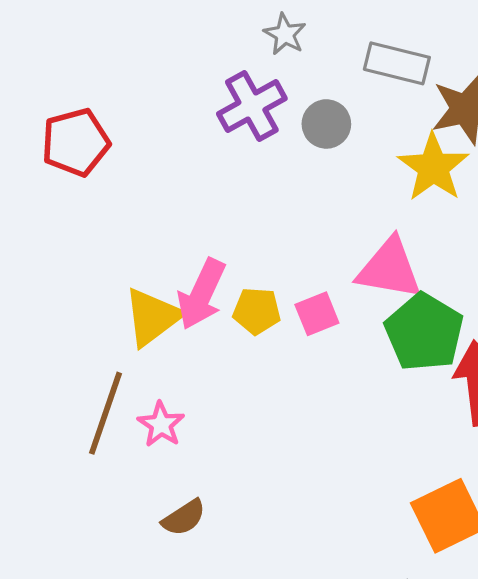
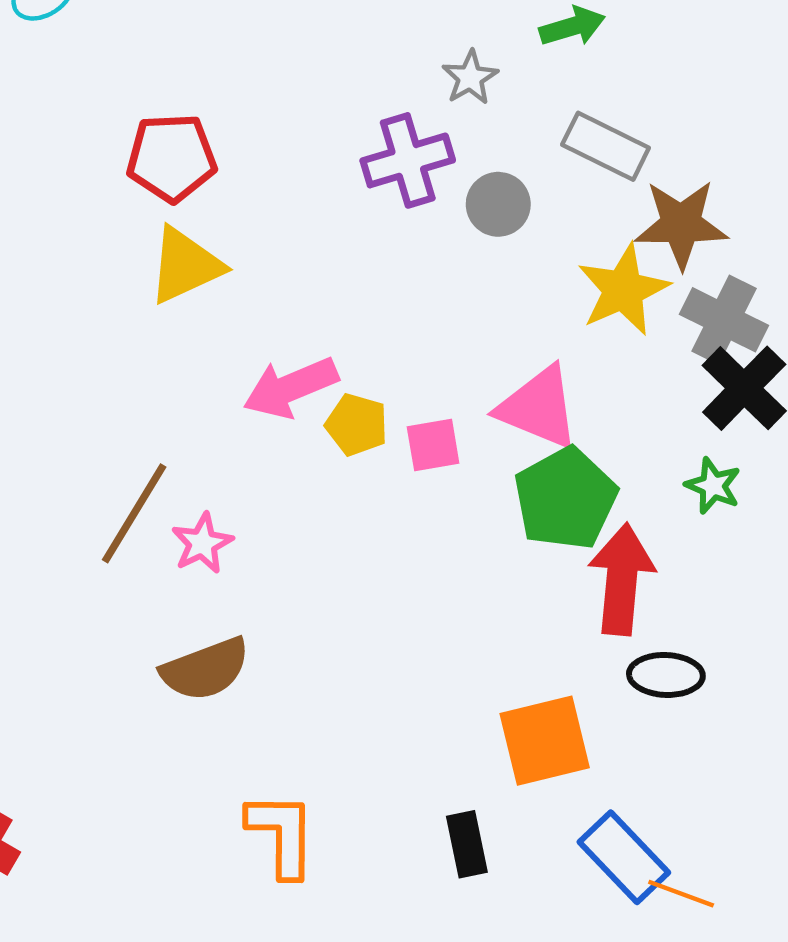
pink arrow: (202, 294) -> (291, 387), turned 30
yellow triangle: (152, 317) -> (185, 265), moved
brown semicircle: (184, 518) -> (205, 669), size x1.5

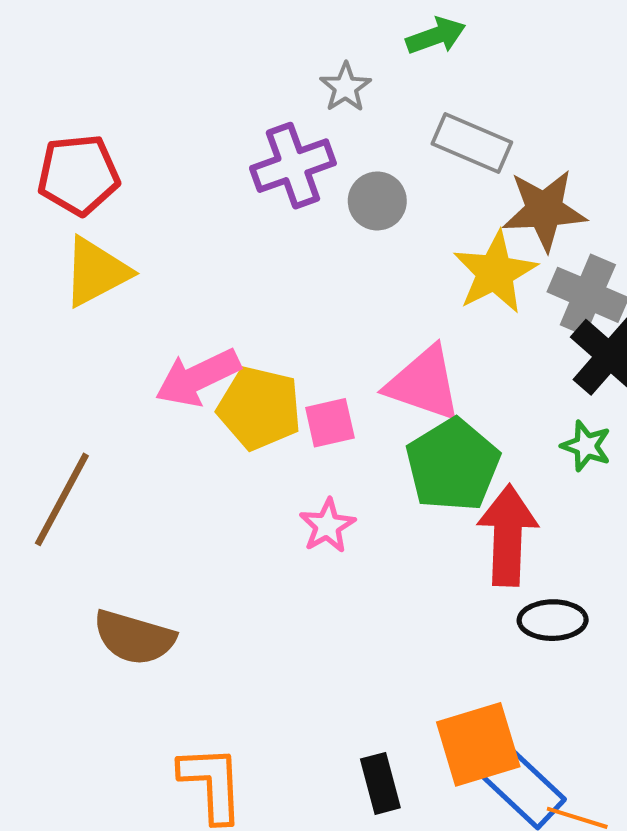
yellow pentagon: (357, 425) -> (260, 408), size x1.5
pink star: (202, 543) -> (327, 526), moved
brown semicircle: (205, 669) -> (134, 637), turned 40
orange square: (545, 741) -> (478, 744), moved

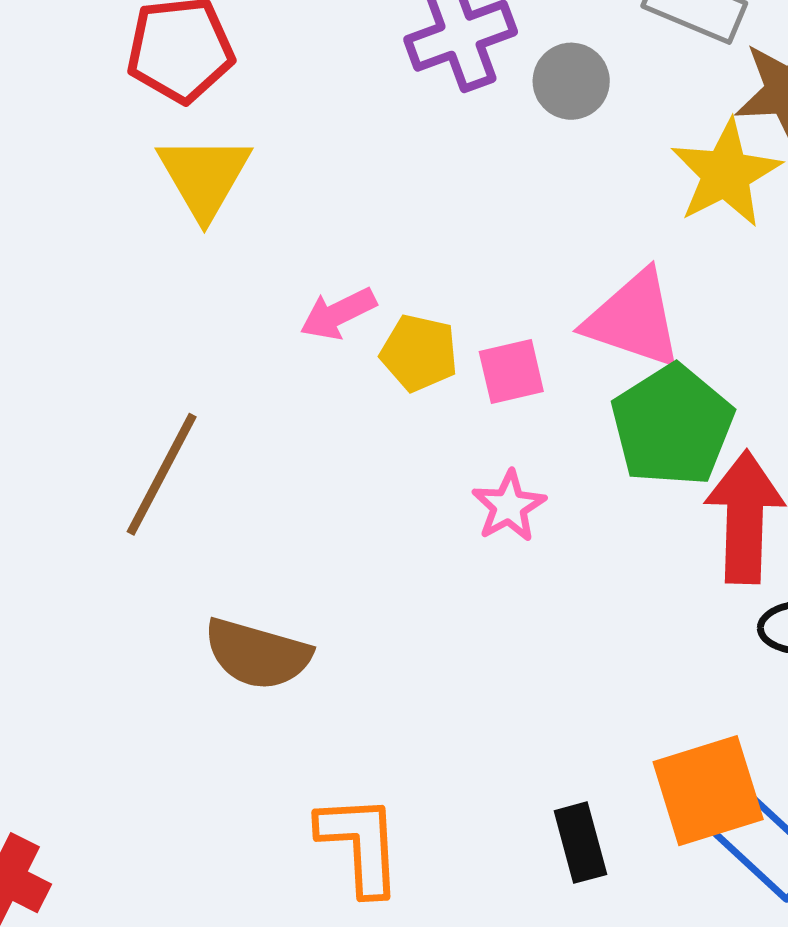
yellow triangle: (96, 272) -> (204, 176), turned -32
pink arrow: (198, 378) -> (338, 314), size x0.7
yellow pentagon: (260, 408) -> (419, 353), size x0.7

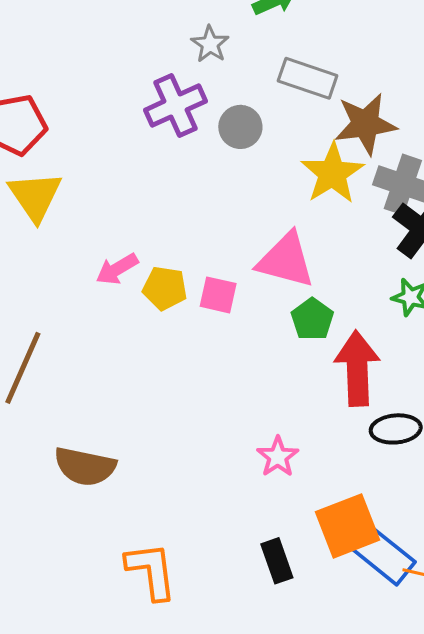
pink square: (511, 371) -> (218, 295), turned 30
green pentagon: (672, 426) -> (312, 319), size x0.6
pink star: (509, 506) -> (278, 457), moved

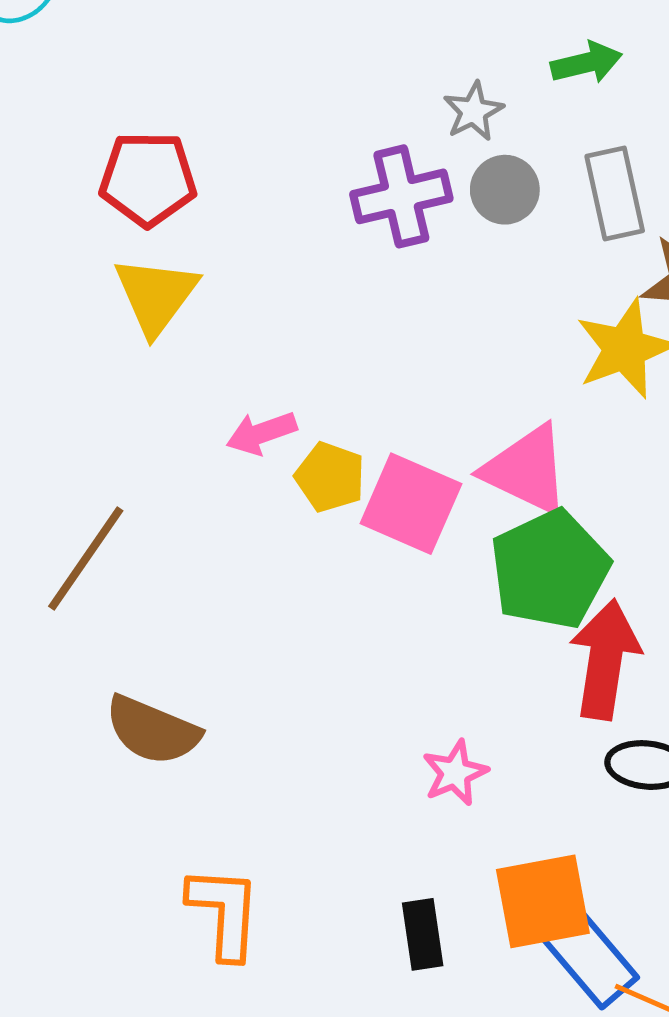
gray rectangle: (308, 78) -> (615, 193), turned 48
gray circle: (240, 127) -> (505, 190), moved
pink square: (218, 295) -> (411, 504), size x1.6
green pentagon: (312, 319) -> (550, 569), size x1.8

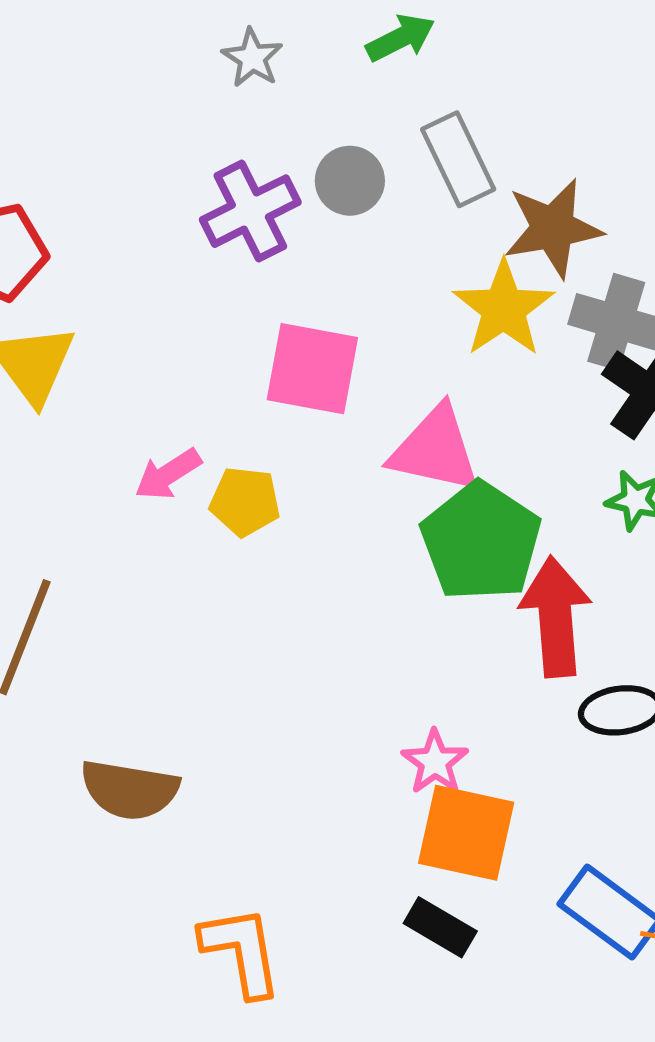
gray star: (473, 111) -> (252, 58), moved
pink square: (411, 504) -> (312, 369), moved
orange square: (543, 901) -> (466, 833), moved, turned 36
black rectangle: (423, 934) -> (440, 927), turned -38

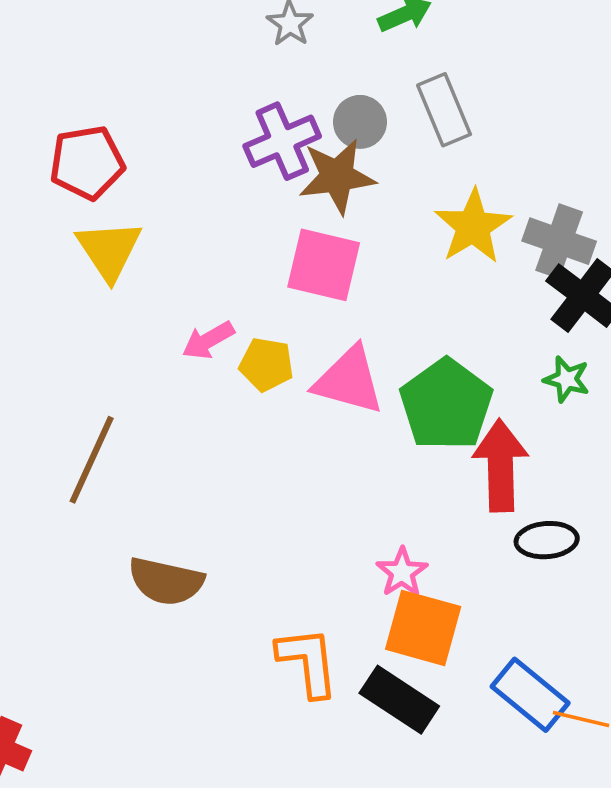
brown star: (553, 228) -> (337, 176), moved
pink triangle: (435, 450) -> (349, 380), moved
black rectangle: (440, 927) -> (399, 700), size x1.4
orange L-shape: (241, 951) -> (308, 662), moved

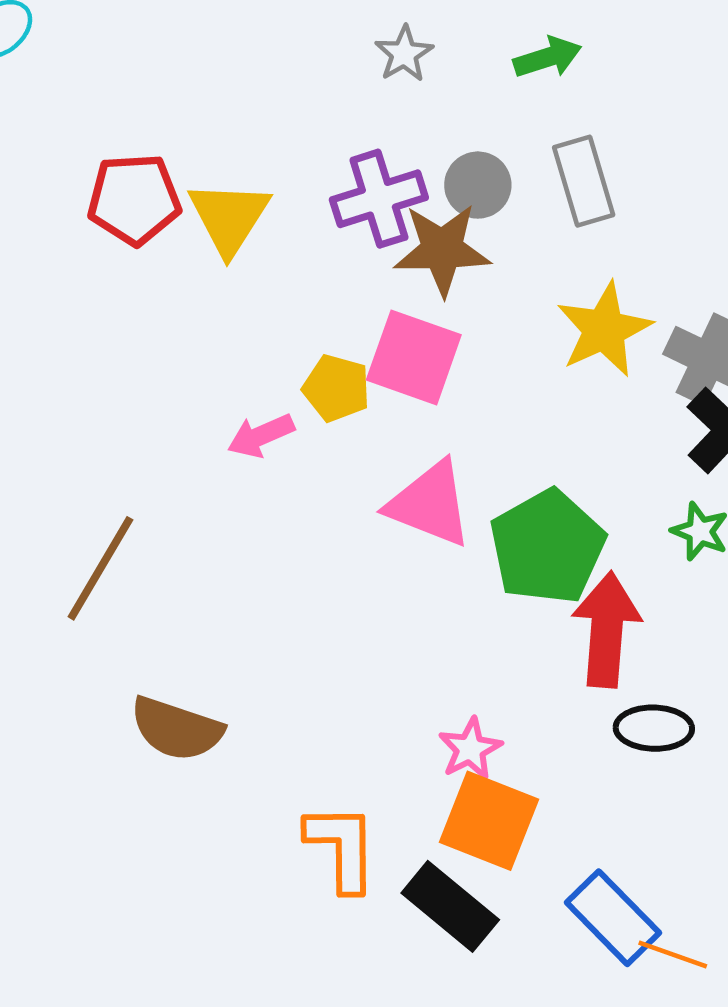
yellow triangle: (109, 250) -> (229, 217), moved
yellow pentagon: (266, 364) -> (336, 388), moved

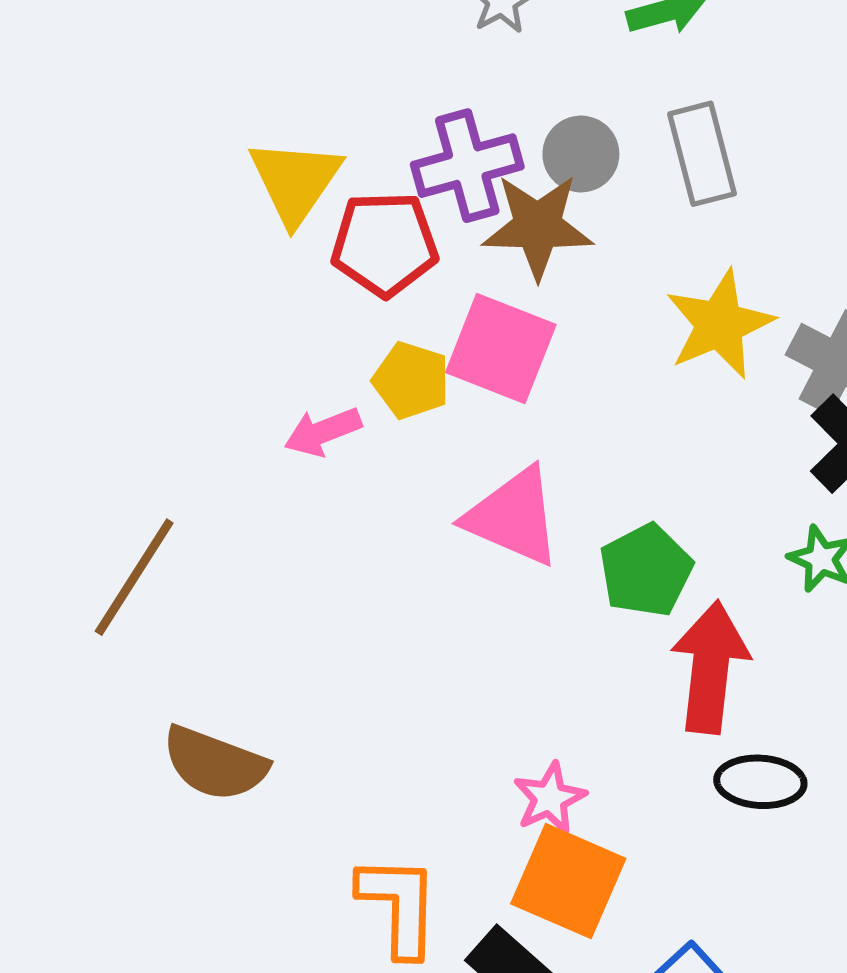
red pentagon: (134, 199) -> (385, 244), moved
green pentagon: (547, 547) -> (646, 570), size x0.7

